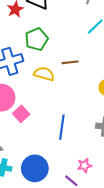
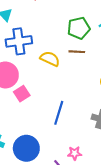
green pentagon: (36, 39) -> (79, 28), moved

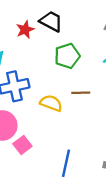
green pentagon: (79, 28) -> (67, 56), moved

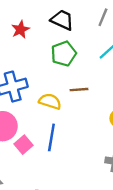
black trapezoid: (51, 21) -> (62, 20), moved
blue line: (66, 163) -> (51, 137), moved

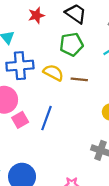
yellow semicircle: (50, 101) -> (53, 73), moved

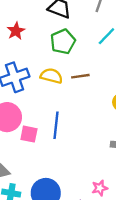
red star: (36, 15) -> (16, 31), moved
pink square: (20, 120) -> (29, 134), turned -35

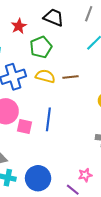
red star: (16, 31) -> (19, 26), moved
green pentagon: (63, 42) -> (41, 47), moved

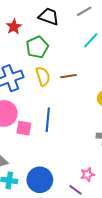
gray line: (89, 14) -> (84, 11), turned 42
yellow semicircle: (45, 76) -> (43, 76), turned 60

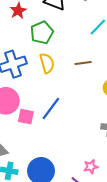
brown line: (68, 76) -> (83, 63), moved
blue line: (48, 120) -> (51, 109), turned 30

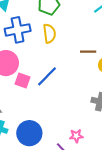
brown line: (83, 63) -> (88, 52), moved

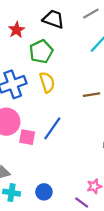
blue circle: (29, 133) -> (44, 192), size x0.6

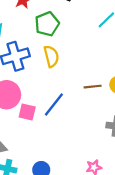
brown line: (92, 95) -> (93, 87), moved

